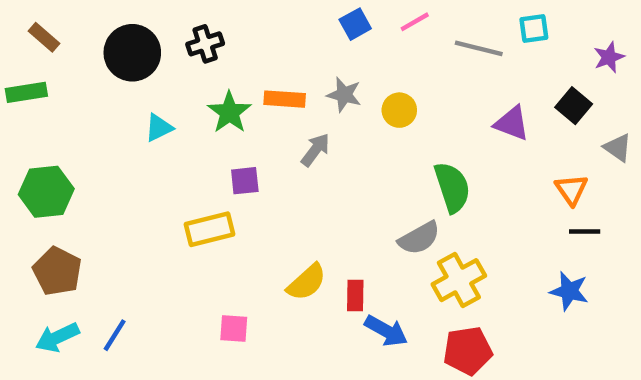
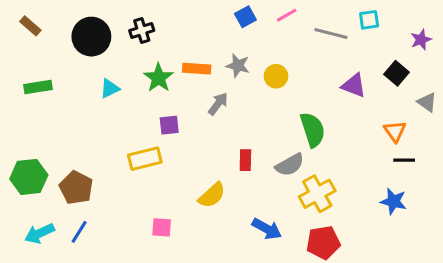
green rectangle: (26, 92) -> (38, 87), moved
green hexagon: (46, 192) -> (29, 177), moved
brown pentagon: (57, 271) -> (76, 188), moved
red rectangle: (355, 295) -> (245, 160), moved

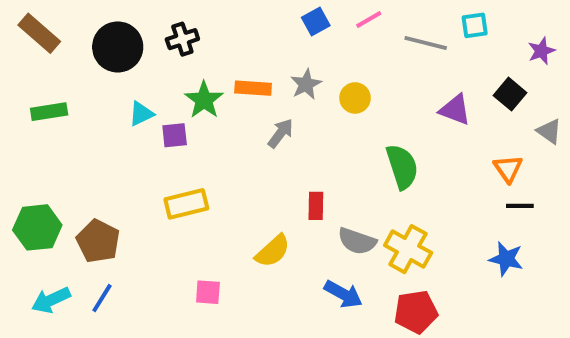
brown rectangle: (30, 26) -> (39, 33), size x1.5
gray star: (238, 66) -> (306, 84), turned 30
purple square: (169, 125) -> (175, 135), moved
gray semicircle: (290, 165) -> (357, 241), moved, turned 48
yellow cross: (317, 194) -> (408, 249), turned -32

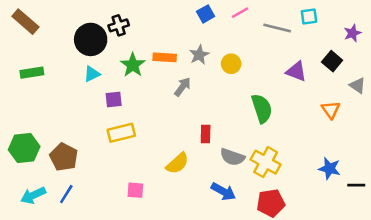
black circle: (118, 47) -> (91, 39), moved
purple square: (175, 135) -> (114, 100), moved
black line: (520, 206) -> (356, 185), moved

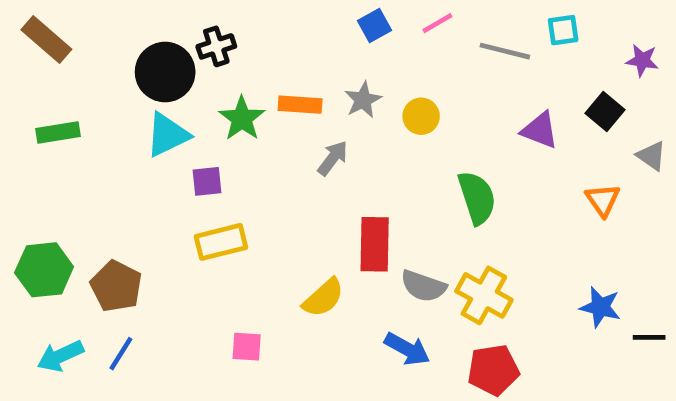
purple star: (352, 33) -> (642, 60), turned 30
cyan triangle: (92, 74) -> (167, 135), size x1.5
red rectangle: (206, 134) -> (375, 244), size x1.6

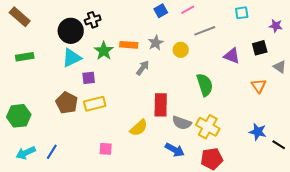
gray line: (505, 51) -> (205, 31), moved, turned -35
black square: (605, 112) -> (260, 48), turned 35
brown pentagon: (116, 286) -> (67, 103), moved
black line: (649, 337) -> (279, 145), turned 32

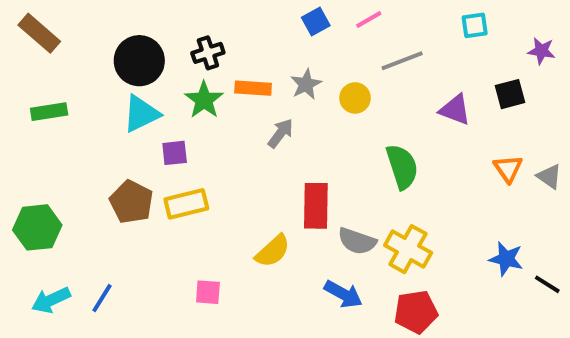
black cross: (93, 20) -> (208, 53), moved
gray triangle: (280, 67) -> (549, 176), moved

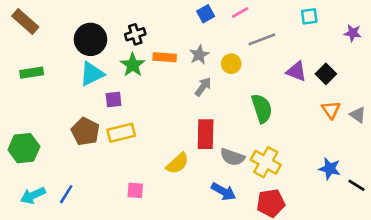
black square: (510, 94) -> (326, 74), moved, turned -30
gray arrow: (281, 133) -> (203, 87), moved

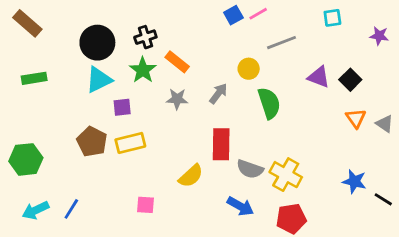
blue square: (206, 14) -> (233, 15), moved
gray star: (199, 55) -> (177, 99), moved, turned 30
orange rectangle: (165, 57) -> (177, 62), turned 35
green semicircle: (262, 108) -> (269, 103), moved

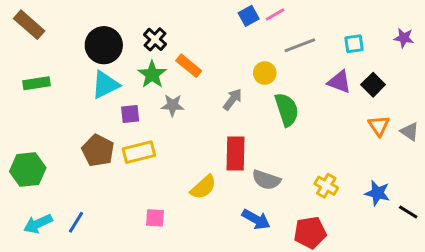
cyan square: (332, 18) -> (354, 44), moved
black cross: (145, 37) -> (155, 39), turned -30
gray star: (177, 99) -> (173, 105), moved
yellow cross: (286, 175) -> (326, 186), moved, size x0.7

